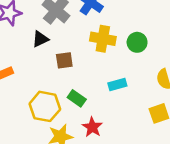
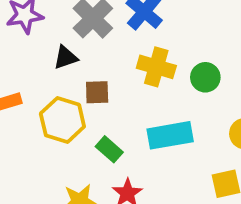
cyan rectangle: (117, 84) -> (170, 135), size x1.6
yellow hexagon: (45, 106) -> (62, 120), moved

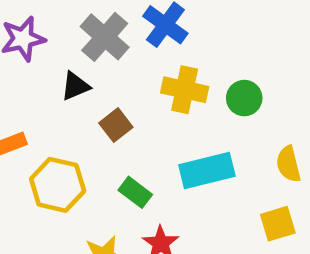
brown square: (97, 92) -> (116, 125), turned -32
yellow hexagon: (62, 120) -> (58, 185), moved

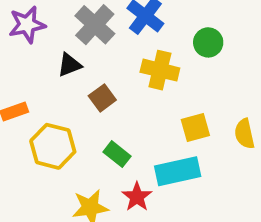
green circle: (244, 98) -> (208, 42), moved
cyan rectangle: (207, 170) -> (178, 171), moved
yellow square: (278, 224) -> (195, 128), moved

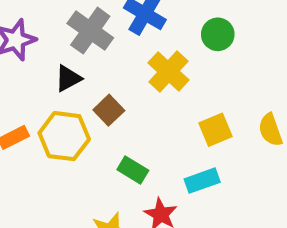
yellow cross: (160, 70) -> (168, 71), turned 36
yellow hexagon: (53, 146) -> (64, 136), moved
cyan rectangle: (178, 171) -> (202, 181), size x0.7

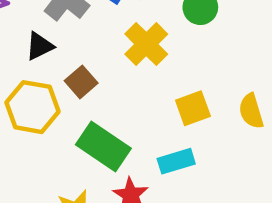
green rectangle: (133, 170) -> (103, 146), size x1.6

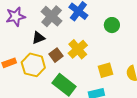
yellow cross: (146, 44) -> (78, 49), moved

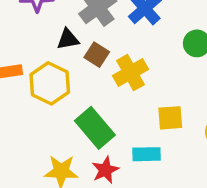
brown square: (56, 55) -> (97, 55), moved, turned -32

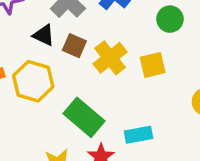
black triangle: (68, 39) -> (44, 35), turned 45
yellow square: (170, 118) -> (153, 65), moved

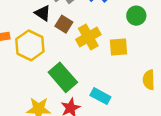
cyan rectangle: (138, 135) -> (100, 96), turned 30

